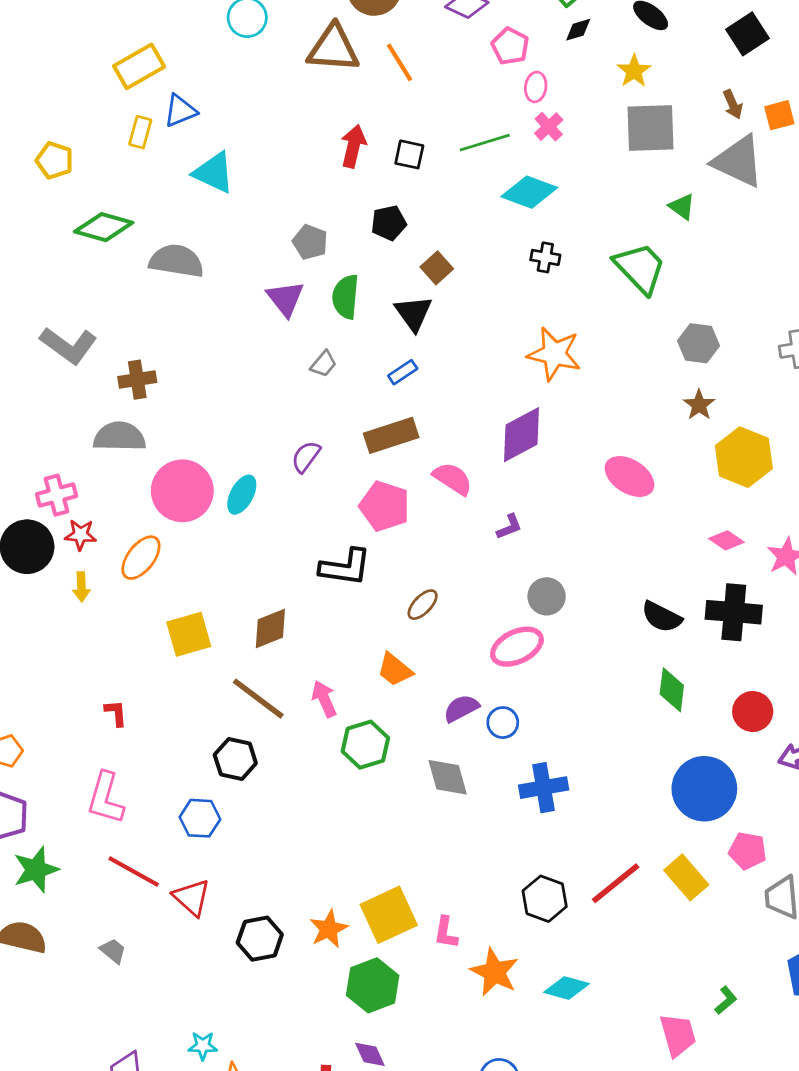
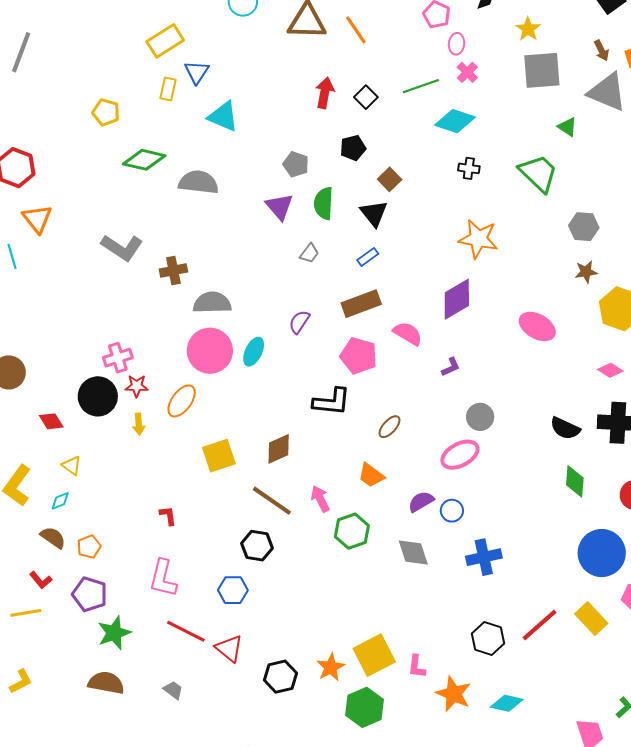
blue triangle: (180, 111) -> (197, 72), turned -32
black square: (409, 154) -> (366, 97), turned 35
brown star: (699, 405) -> (586, 272), turned 30
gray semicircle: (119, 437) -> (212, 303), moved

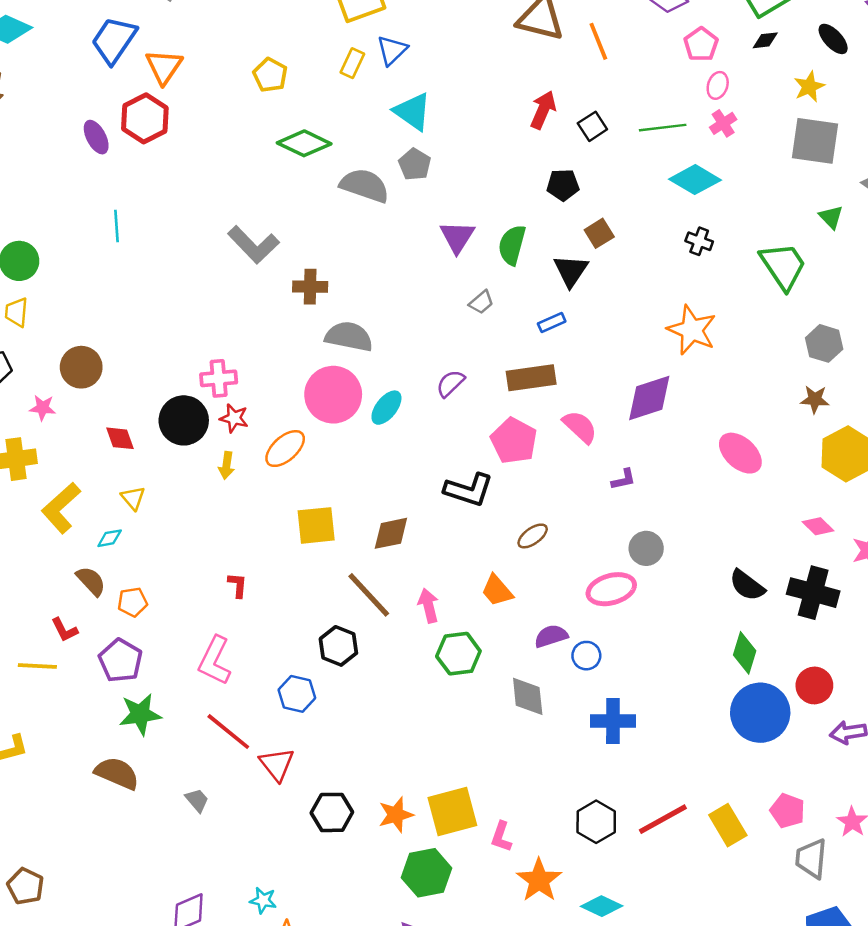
gray pentagon: (296, 164) -> (415, 164), moved
orange triangle: (37, 219) -> (164, 67), moved
blue circle: (602, 553) -> (760, 713), moved

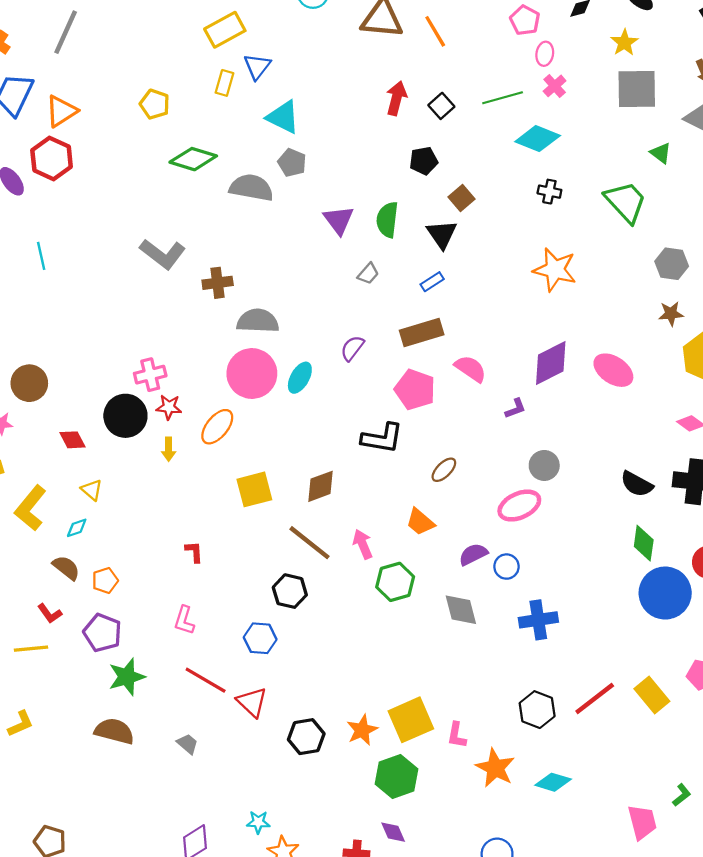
orange triangle: (164, 67) -> (61, 111), turned 32
purple diamond: (649, 398) -> (551, 363), moved
pink L-shape: (215, 661) -> (184, 620), size x0.7

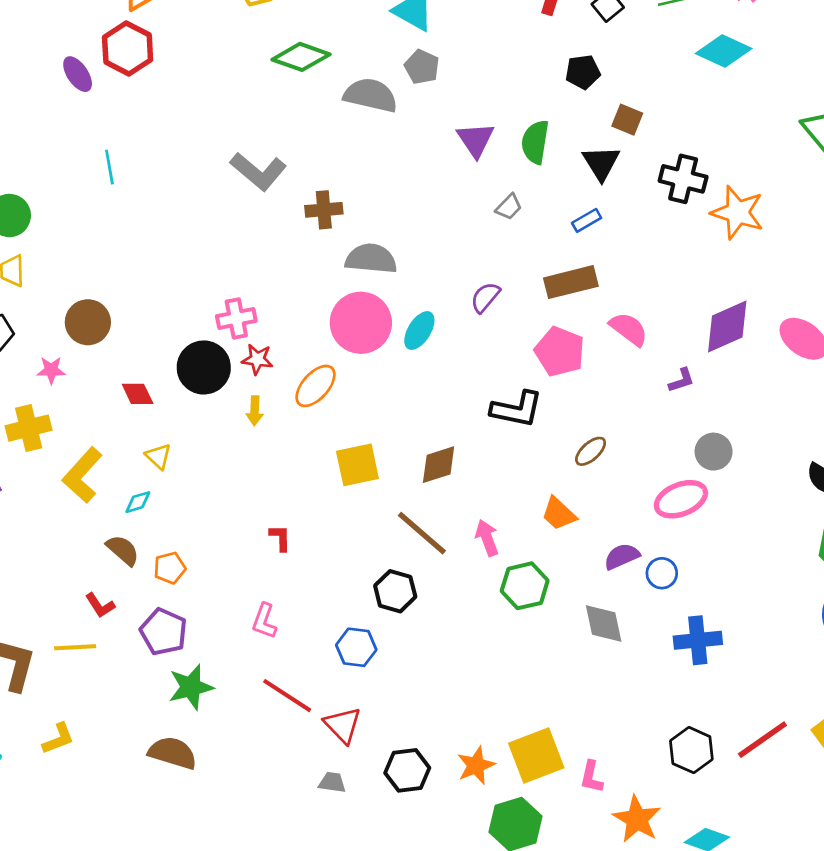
black cross: (549, 192) -> (683, 179), moved, size x1.6
brown square: (462, 198) -> (627, 120), turned -30
gray trapezoid: (187, 744) -> (332, 782), moved, turned -35

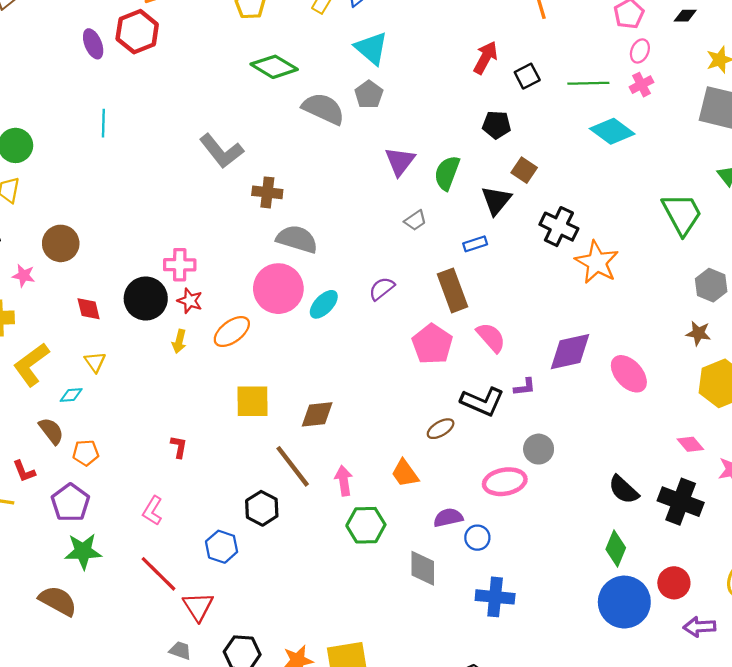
brown rectangle: (571, 282) -> (453, 290), turned 72
black L-shape: (517, 409) -> (482, 402), moved

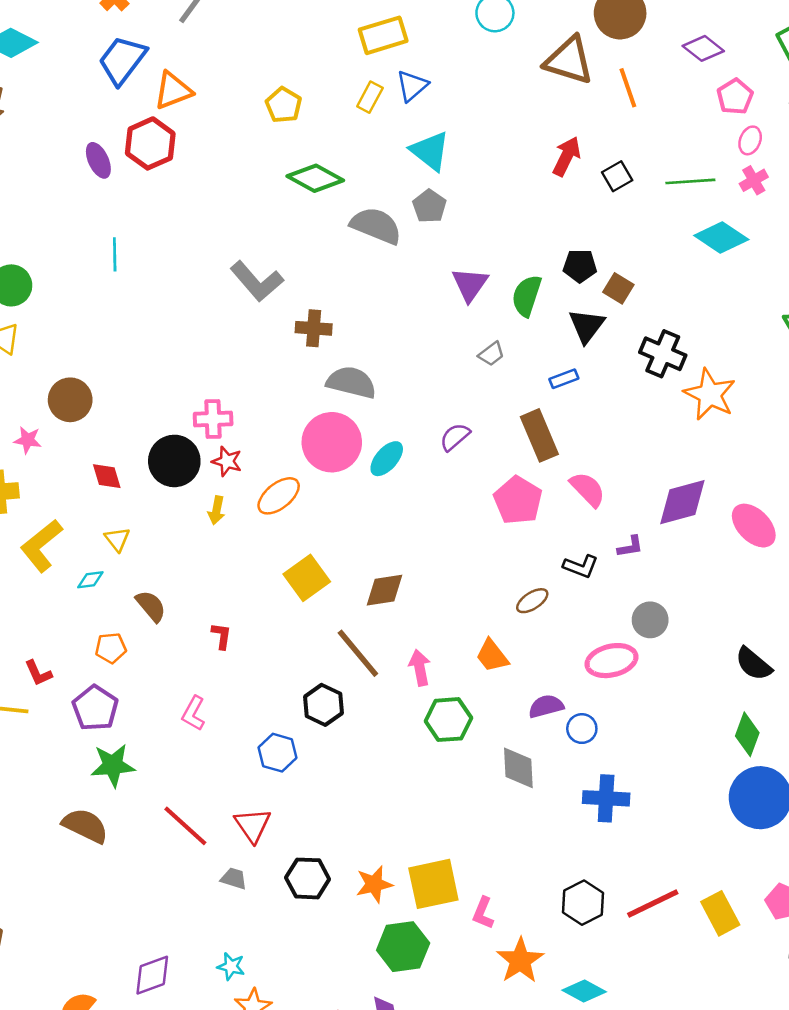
black pentagon: (496, 125) -> (580, 266), moved
yellow square: (252, 401) -> (307, 578), turned -33
black L-shape: (482, 402) -> (581, 566), size x0.7
brown semicircle: (51, 431) -> (151, 606), moved
red line: (159, 574) -> (185, 826), moved

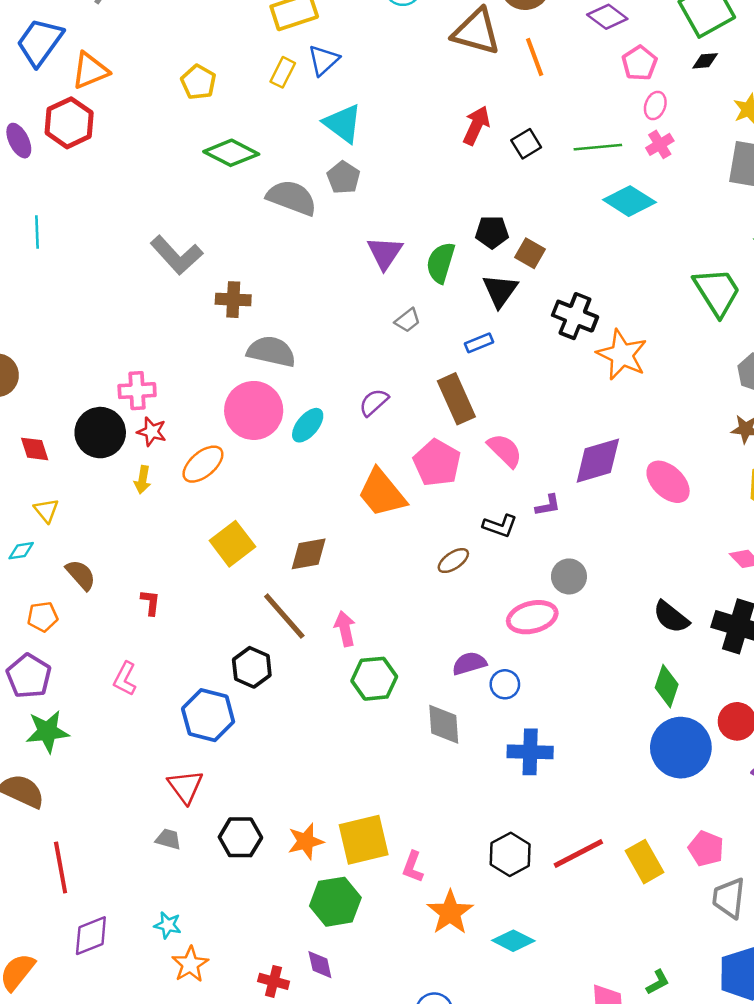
orange trapezoid: (492, 656) -> (382, 493), moved, size x1.5
blue hexagon: (278, 753) -> (208, 715), size x1.4
red line: (185, 826) -> (61, 868), moved, turned 39

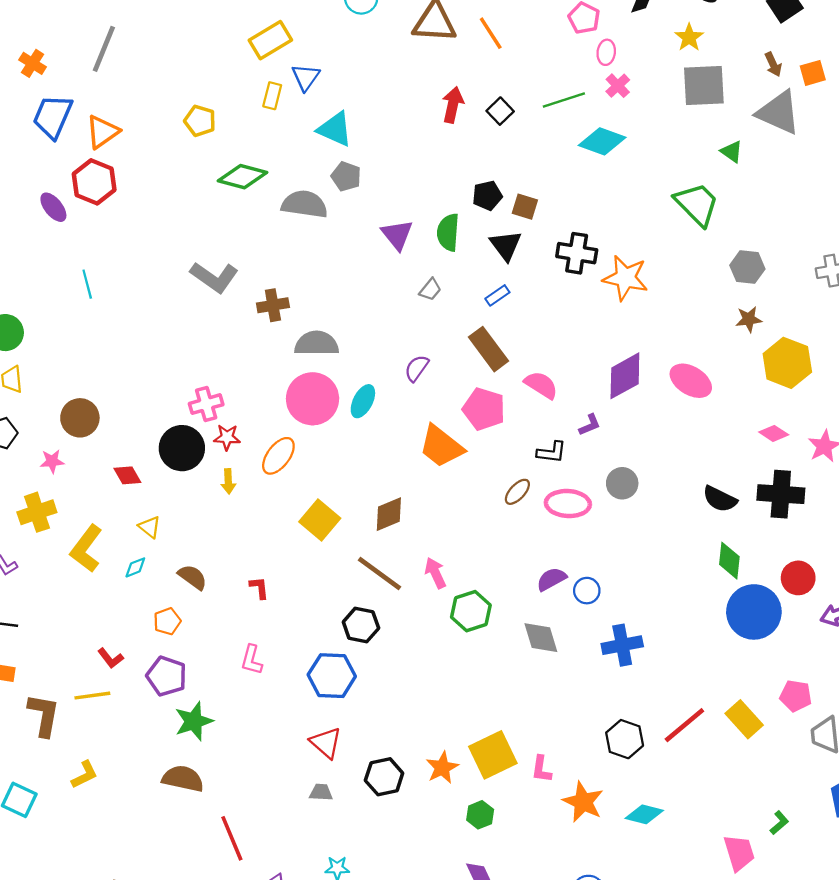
pink ellipse: (532, 617) -> (568, 504), moved, turned 30
green hexagon: (335, 902) -> (480, 815), size x0.6

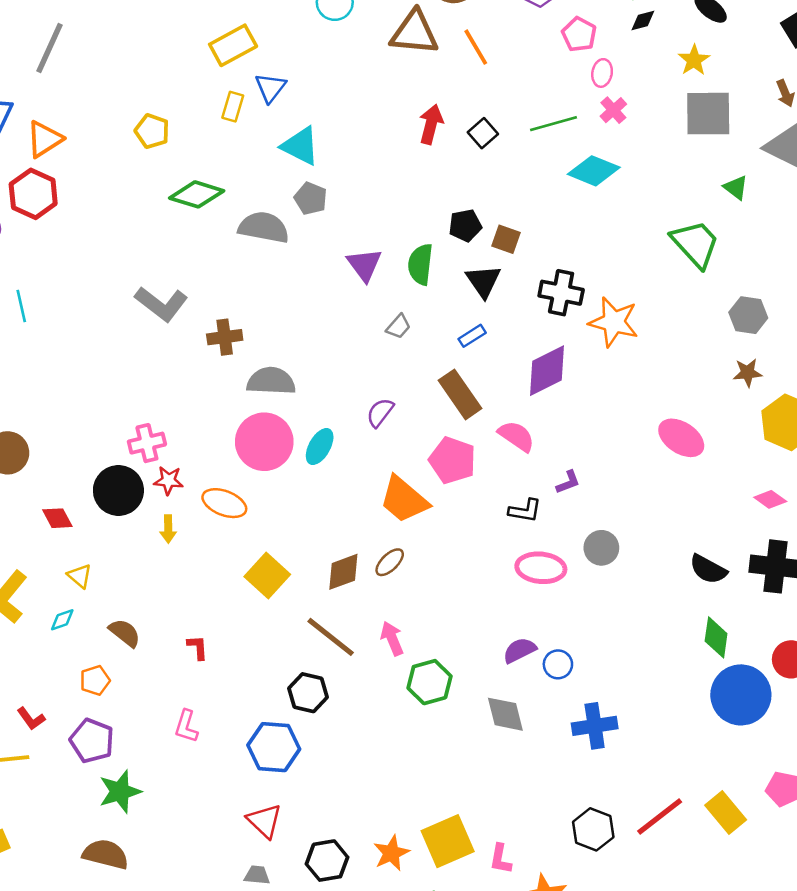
purple diamond: (625, 376) -> (547, 371), moved
orange ellipse: (278, 456) -> (224, 503), turned 72
brown ellipse: (517, 492) -> (390, 562), moved

